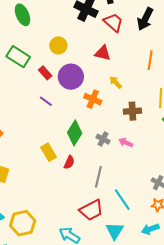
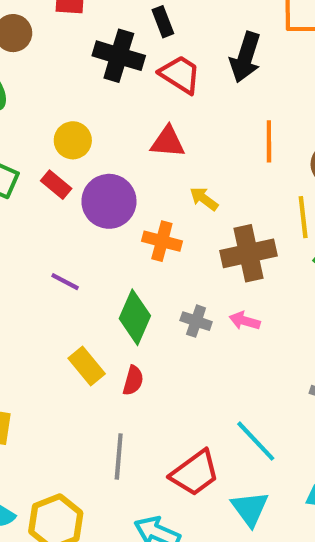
red rectangle: (45, 73) -> (56, 185), moved
purple line: (46, 101) -> (65, 282), moved
brown cross: (132, 111) -> (248, 253), size x1.4
gray line: (98, 177) -> (119, 457), moved

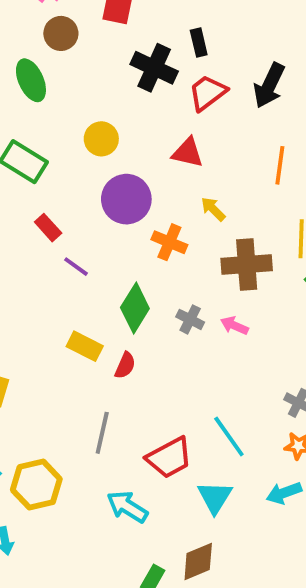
red trapezoid: (180, 74) -> (208, 93), turned -78
red rectangle: (56, 185) -> (48, 228), moved
yellow rectangle: (87, 366) -> (85, 346), turned -32

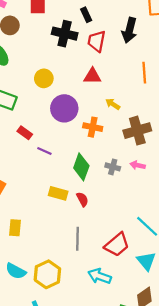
red trapezoid: (208, 93) -> (97, 41), turned -30
red semicircle: (125, 365) -> (82, 199), turned -40

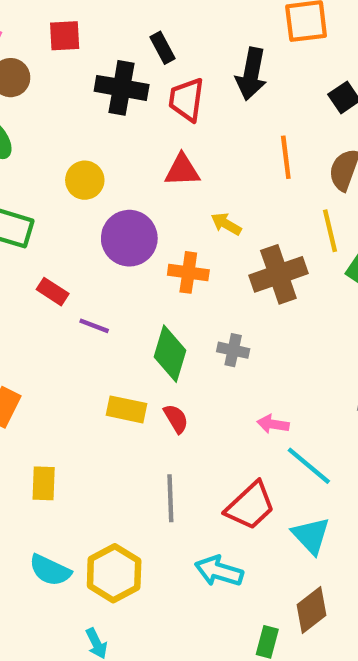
pink arrow: (138, 165) -> (273, 424), moved

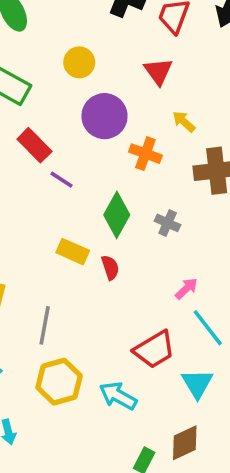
red triangle: (182, 170) -> (158, 71), turned 44
red rectangle: (53, 292) -> (34, 145), size x1.4
pink arrow: (273, 424) -> (186, 289), turned 115
gray line: (170, 498) -> (45, 325), moved
yellow hexagon: (114, 573) -> (59, 382), moved

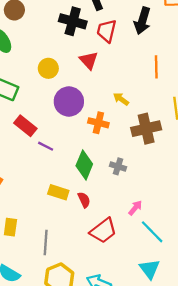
red triangle: (158, 71) -> (89, 60), moved
red trapezoid: (154, 349) -> (103, 231), moved

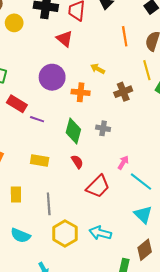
yellow circle: (48, 68) -> (14, 23), moved
brown cross: (146, 129) -> (123, 92), size x0.7
yellow rectangle: (58, 192) -> (40, 160), moved

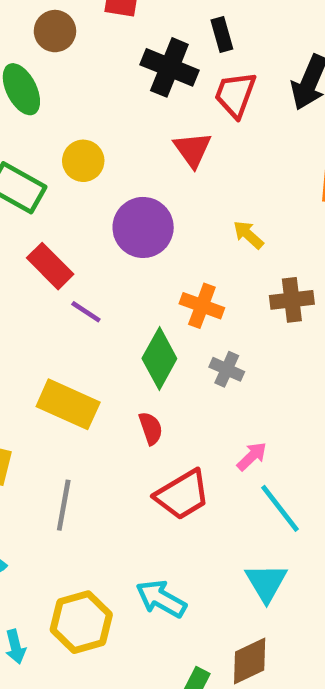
yellow circle: (14, 23) -> (83, 161), moved
orange cross: (81, 92) -> (202, 306), moved
yellow rectangle: (40, 160) -> (68, 404), size x1.4
yellow hexagon: (65, 233) -> (81, 622), moved

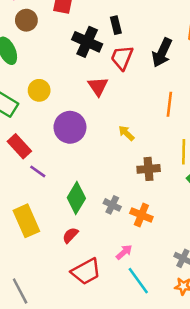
orange cross: (202, 306) -> (141, 215), moved
yellow rectangle: (68, 404) -> (26, 221), turned 40
red semicircle: (151, 428) -> (70, 235), turned -120
gray line: (64, 505) -> (20, 291), moved, turned -40

